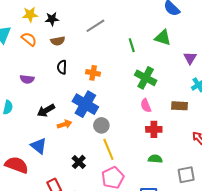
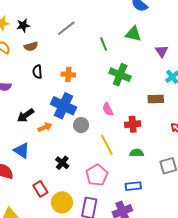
pink semicircle: (146, 105) -> (108, 109), moved
yellow line: (108, 149) -> (107, 145), moved

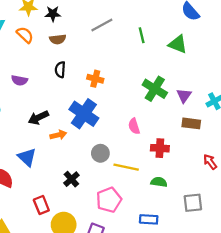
green line: (104, 44) -> (142, 35), moved
purple triangle: (162, 51) -> (184, 96), moved
gray circle: (81, 125) -> (100, 153), moved
yellow line: (107, 145) -> (126, 167), turned -60

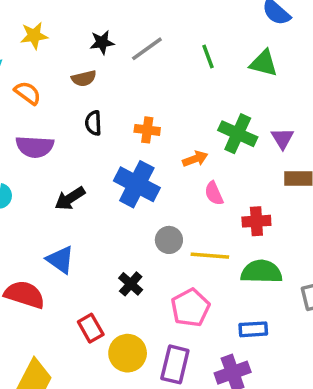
black star: (53, 14) -> (102, 42), moved
orange semicircle: (25, 35) -> (28, 93), moved
purple semicircle: (19, 80) -> (35, 147), size x1.5
orange arrow: (58, 135) -> (195, 159), moved
green semicircle: (159, 182) -> (261, 272), size x1.6

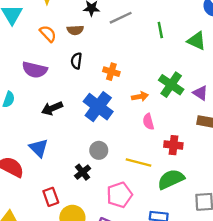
orange semicircle: (28, 93) -> (48, 34), moved
purple triangle: (282, 138) -> (200, 93), turned -35
gray circle: (169, 240) -> (99, 150), moved
green semicircle: (261, 272) -> (171, 179), turned -36

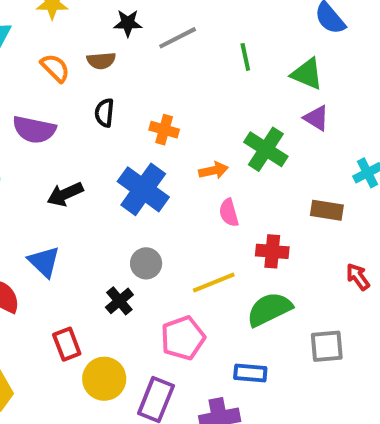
purple triangle: (200, 93) -> (316, 118), moved
yellow line: (138, 163) -> (214, 282), turned -35

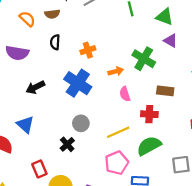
orange cross: (164, 130) -> (88, 50), turned -32
brown rectangle: (327, 210) -> (165, 91), moved
pink pentagon: (183, 338) -> (117, 163), moved

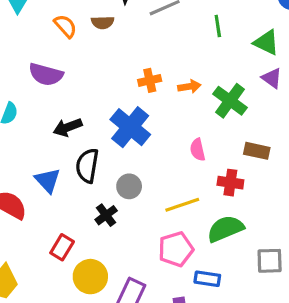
black semicircle: (55, 42) -> (87, 166), moved, size x1.5
orange arrow: (116, 71) -> (189, 87), moved
red rectangle: (39, 169) -> (62, 247), turned 49

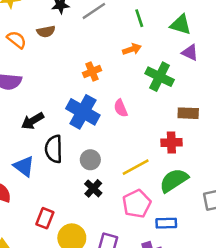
orange arrow: (189, 87) -> (132, 49), moved
pink semicircle: (198, 150) -> (121, 108), moved
black cross: (106, 215) -> (93, 188), moved

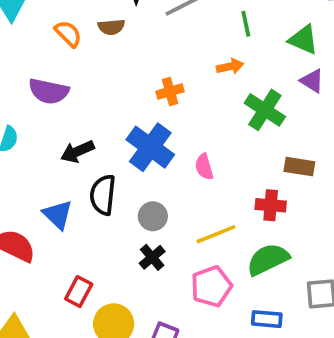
pink semicircle: (121, 108) -> (204, 167), moved
blue rectangle: (166, 223) -> (267, 319), moved

